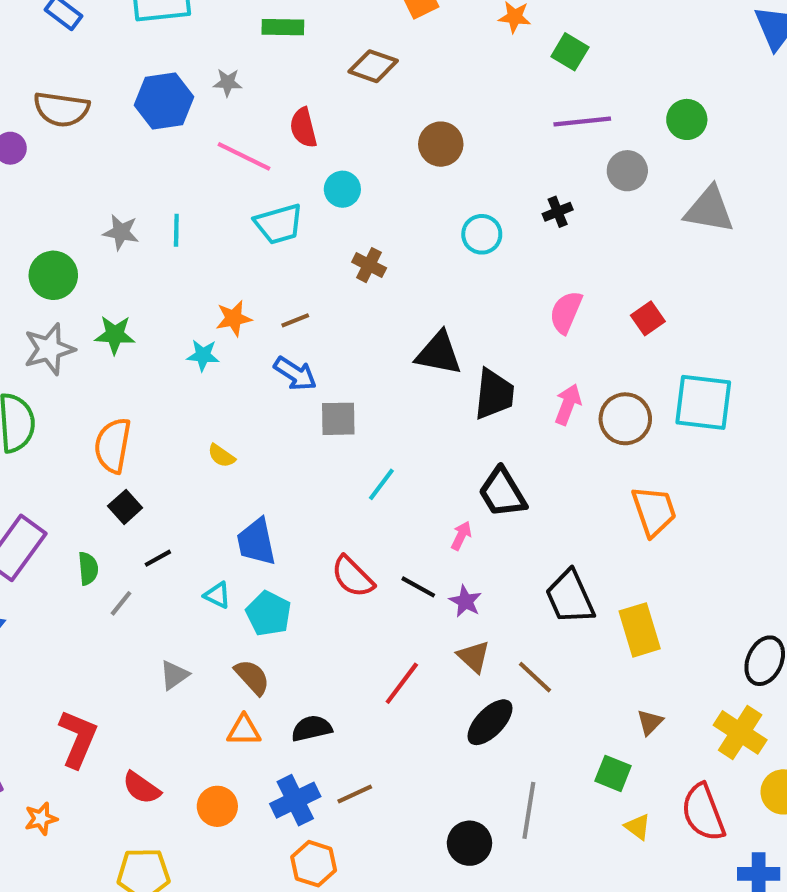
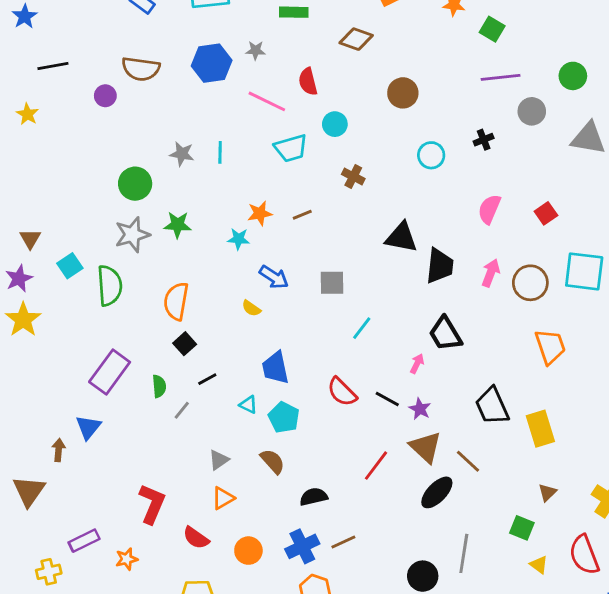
blue arrow: (295, 374) -> (274, 277), moved
brown triangle: (474, 657) -> (426, 447), size x1.4
orange triangle: (244, 730) -> (223, 498), moved, turned -30

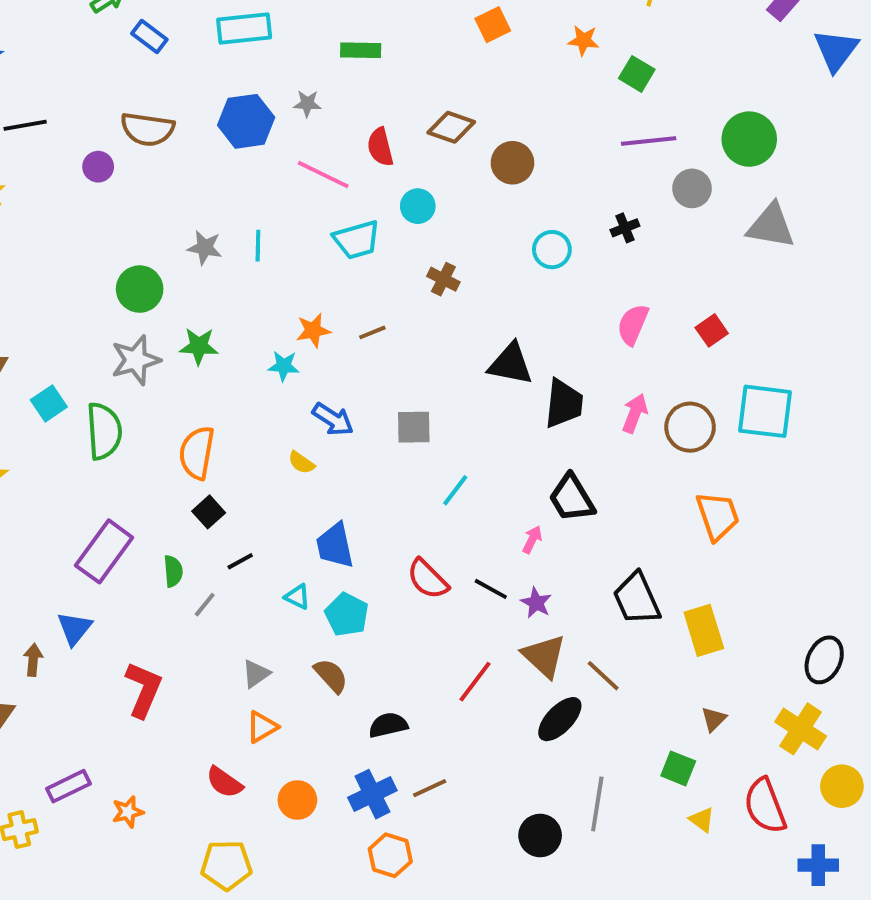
brown diamond: (356, 39) -> (451, 127), moved
green circle: (573, 76) -> (749, 139), size x1.4
red L-shape: (152, 504) -> (144, 690), moved

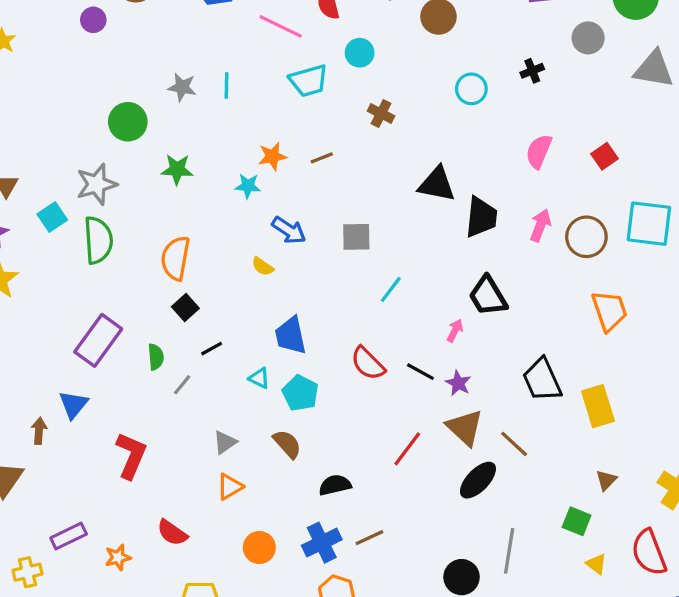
gray star: (136, 360) -> (97, 184), moved
red semicircle: (224, 782) -> (172, 533), moved

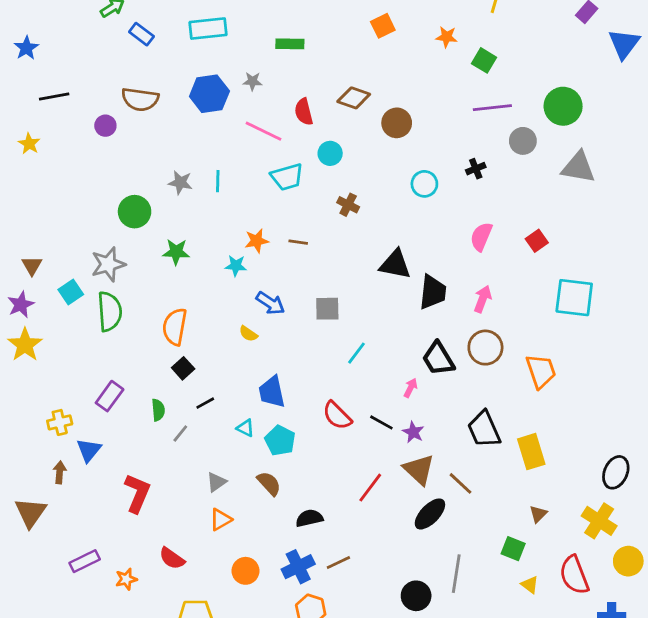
brown line: (322, 158) -> (298, 242), turned 30
brown circle: (586, 237) -> (485, 348), moved
purple rectangle: (98, 340) -> (110, 396), size x0.7
yellow cross: (28, 572) -> (60, 422), moved

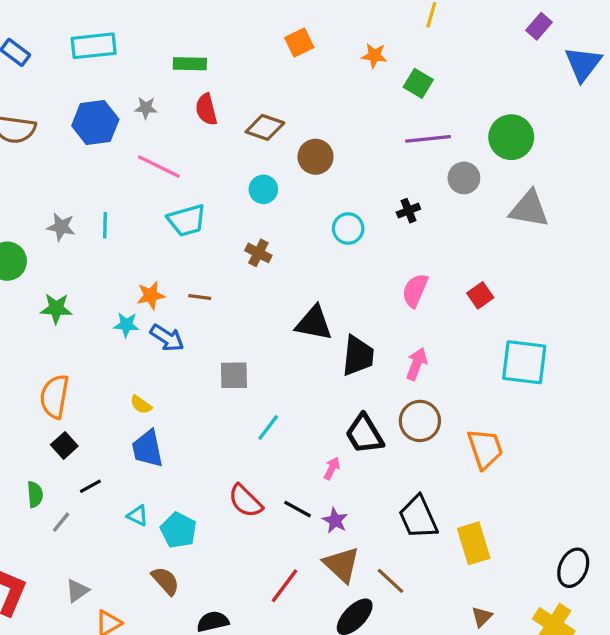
red semicircle: (304, 112) -> (206, 109), moved
cyan circle: (330, 153) -> (263, 189), moved
blue arrow: (270, 303) -> (167, 338), moved
blue trapezoid: (272, 392) -> (148, 449), moved
gray triangle: (216, 482) -> (77, 591), moved

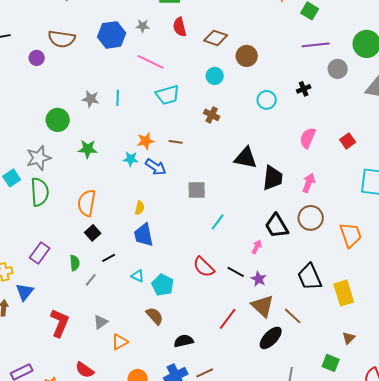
yellow semicircle: (141, 405) -> (140, 208), turned -112

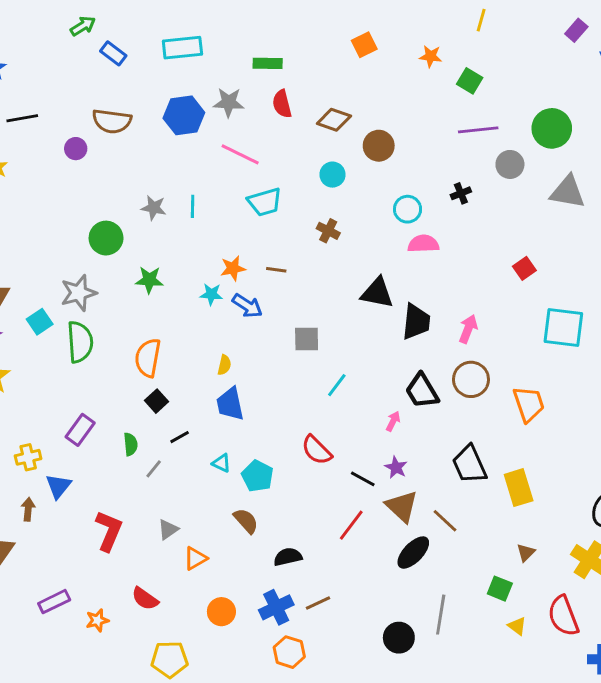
gray star: (143, 26) -> (229, 102), size x1.5
pink semicircle: (308, 138) -> (423, 244), moved, turned 65
black line: (236, 272) -> (363, 479), moved

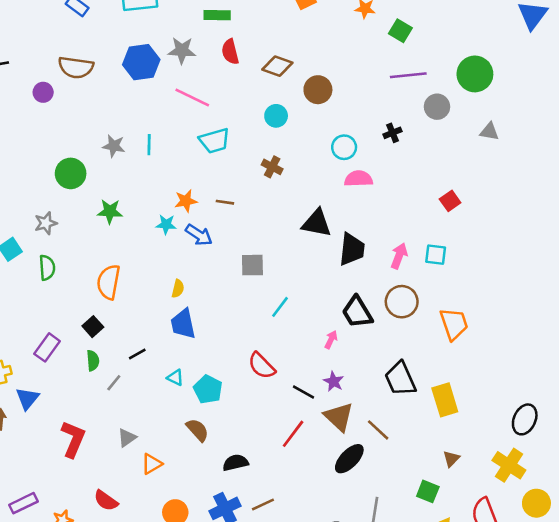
gray triangle: (568, 192) -> (489, 132), size x0.6
gray star: (79, 293) -> (46, 223), size x0.7
cyan square: (563, 327) -> (436, 255), moved, size x0.6
green semicircle: (80, 342) -> (47, 268), size x0.7
black square: (156, 401) -> (93, 327), moved

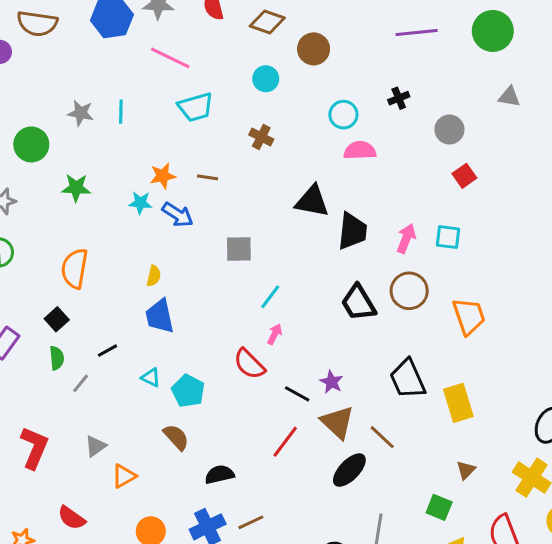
gray circle: (437, 107) -> (449, 130), moved
pink arrow: (331, 340) -> (275, 334), moved

